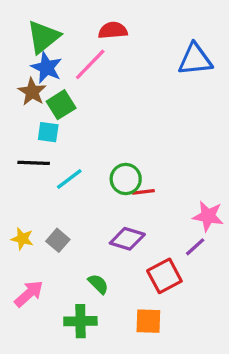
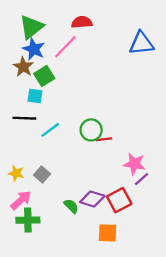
pink star: (208, 216) -> (134, 164), moved
purple diamond: (127, 239) -> (92, 199), moved
pink arrow: (29, 294) -> (21, 200), moved
green cross: (80, 321) -> (28, 220), moved

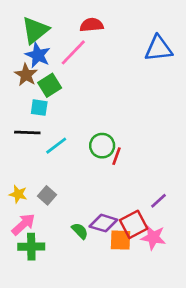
red line: (104, 139) -> (117, 156), turned -63
pink star: (134, 164) -> (153, 237), moved
orange square: (108, 233) -> (120, 240), moved

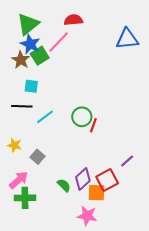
green square: (50, 85) -> (40, 56), moved
yellow star: (18, 194) -> (14, 145), moved
purple diamond: (103, 223) -> (83, 179), turned -60
pink star: (153, 237) -> (87, 216), moved

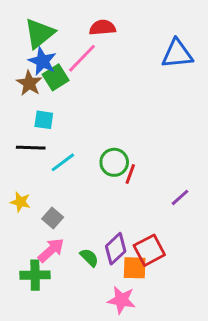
purple line: (127, 161) -> (180, 197), moved
pink arrow: (19, 180) -> (51, 250), moved

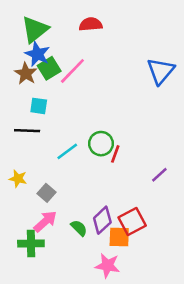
blue triangle: (177, 54) -> (161, 71), moved, turned -44
pink line: (82, 58) -> (72, 71), moved
cyan line: (63, 162) -> (67, 151), moved

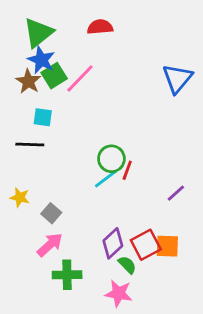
cyan line: (67, 151) -> (106, 179), moved
green semicircle: (79, 228) -> (127, 265), moved
orange square: (119, 237) -> (167, 246), moved
green cross: (31, 243) -> (67, 275), moved

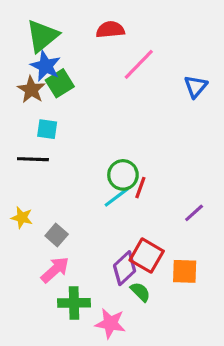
pink line: (80, 79) -> (139, 64), moved
blue triangle: (177, 79) -> (196, 86), size x0.7
red square: (146, 245) -> (147, 256), moved, turned -32
pink star: (119, 293) -> (110, 323), moved

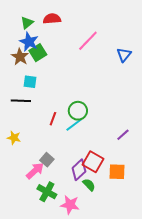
red semicircle: (110, 30) -> (52, 19), moved
green triangle: (42, 36) -> (27, 23), size x0.6
red line: (140, 188) -> (53, 119), moved
gray square: (57, 235) -> (47, 160), moved
green cross: (74, 303) -> (47, 192), turned 30

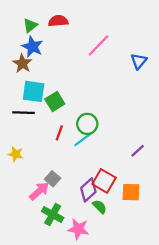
green square: (38, 53) -> (55, 102), moved
cyan square: (30, 82) -> (34, 91), size x1.5

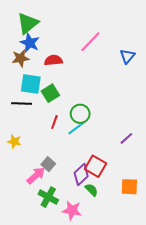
red semicircle: (58, 21) -> (53, 60), moved
green triangle: (30, 25) -> (28, 23), size x1.6
brown star: (22, 63) -> (21, 58), turned 30
orange square: (131, 192) -> (129, 187), moved

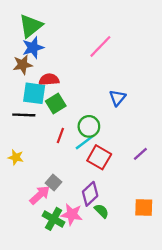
blue star: (30, 43) -> (33, 48), turned 30
blue triangle: (127, 56) -> (117, 98), moved
red semicircle: (53, 60) -> (49, 80), moved
red square: (96, 166) -> (99, 157), moved
pink star: (72, 210) -> (72, 214), moved

